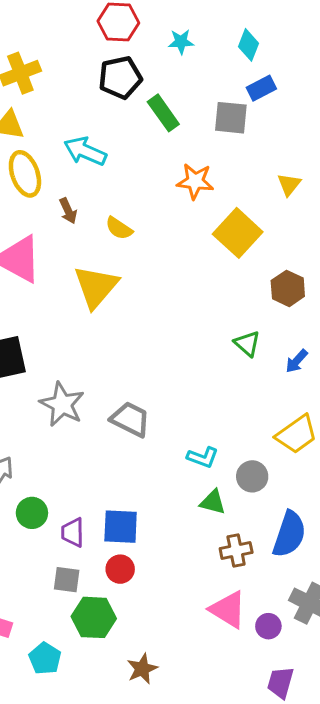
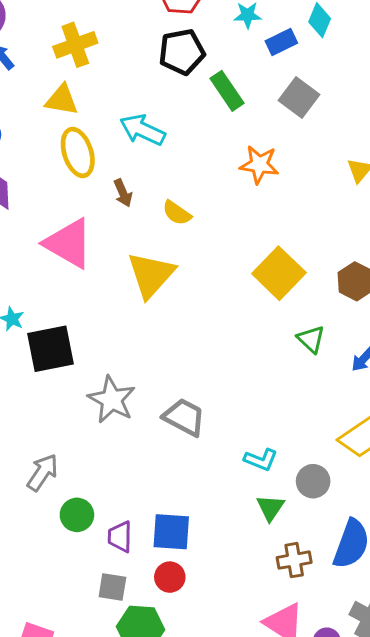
blue rectangle: (261, 88) -> (281, 42), moved
gray square: (231, 118) -> (299, 98), turned 30
yellow square: (238, 233) -> (279, 273), moved
green triangle: (213, 502) -> (270, 508), turned 48

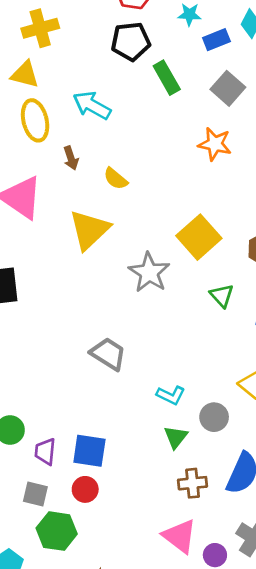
orange star: (259, 165) -> (215, 144), moved
gray star: (112, 400) -> (149, 272), moved

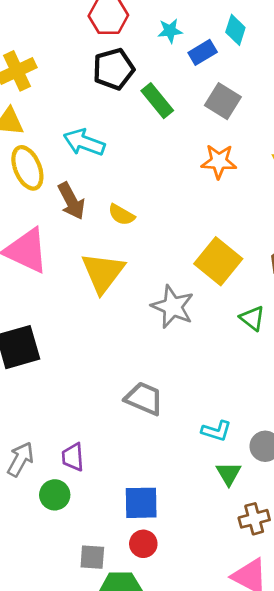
brown arrow: (71, 158) -> (71, 201), size x1.5
purple trapezoid: (45, 452) -> (73, 457), moved

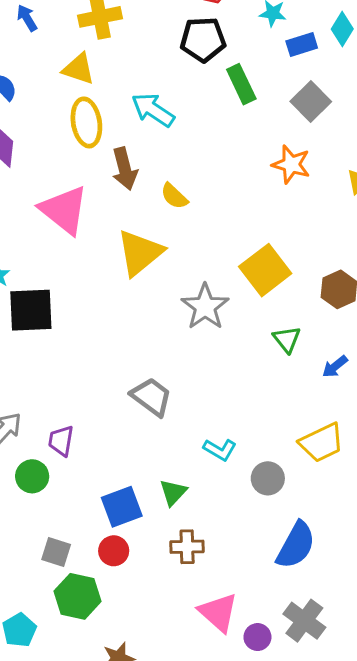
green triangle: (229, 474) -> (173, 492), moved
blue square: (141, 503) -> (122, 507), turned -33
brown cross: (254, 519) -> (187, 547), moved

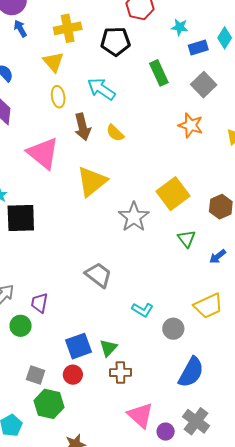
black pentagon: (203, 40) -> (115, 41), moved
yellow triangle: (79, 69) -> (53, 62), turned 30
yellow ellipse: (86, 122) -> (58, 97), size x0.7
yellow semicircle: (174, 196) -> (115, 133), moved
green triangle: (173, 492) -> (108, 348), moved

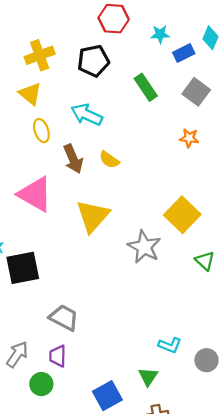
orange star: (191, 125) -> (189, 138), size x0.7
gray trapezoid: (98, 275) -> (64, 318), moved
green triangle: (108, 348) -> (148, 377), moved

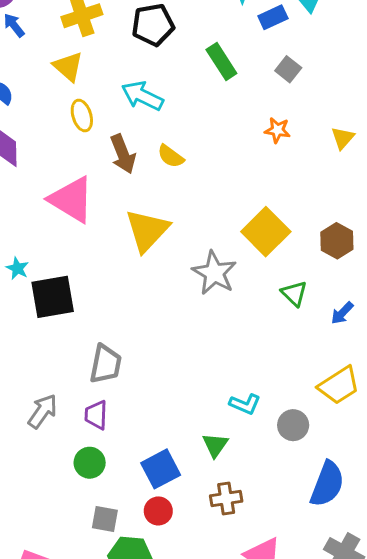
gray square: (196, 92) -> (288, 69), size x0.7
gray trapezoid: (64, 318) -> (106, 364), turned 72
green circle: (41, 384) -> (90, 463), moved

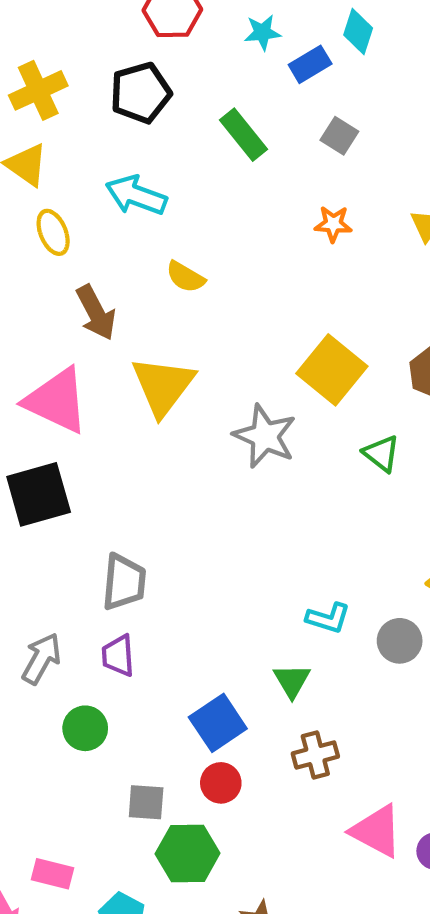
brown arrow: (123, 154) -> (96, 313), moved
pink triangle: (71, 200) -> (57, 401), moved
green circle: (90, 463) -> (85, 728), moved

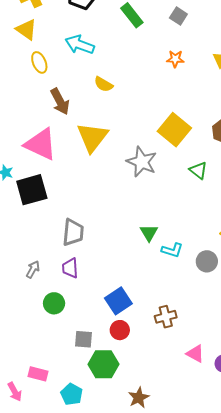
gray arrow: (41, 659) -> (33, 269), size x0.7
green triangle: (292, 681) -> (149, 233), moved
pink triangle: (376, 831) -> (195, 354), size x0.7

